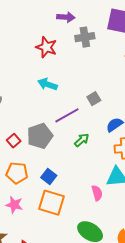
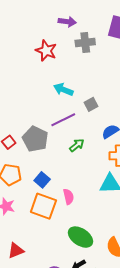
cyan arrow: (47, 84) -> (63, 90), moved
gray pentagon: (40, 136) -> (35, 139), turned -30
pink semicircle: (97, 193) -> (69, 197), moved

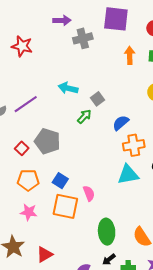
red star: (46, 51) -> (22, 46), moved
purple line: (63, 120) -> (26, 104), moved
green arrow: (77, 145) -> (84, 116), moved
green ellipse: (80, 237) -> (107, 232), turned 60

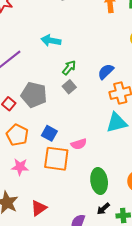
gray square: (98, 99) -> (69, 87), moved
orange pentagon: (28, 180) -> (17, 135), turned 30
pink semicircle: (89, 193) -> (79, 144), turned 98

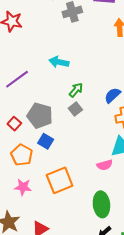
blue square: (49, 133) -> (46, 141), moved
pink semicircle: (79, 144) -> (105, 165), moved
orange square: (56, 159) -> (60, 180), turned -32

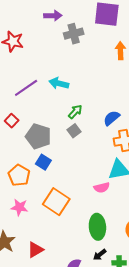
purple line: (17, 79) -> (26, 88), moved
red square: (14, 124) -> (12, 121), moved
orange square: (60, 180) -> (56, 202), turned -36

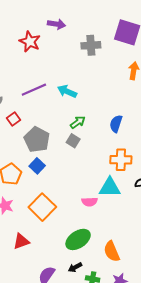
purple arrow: (53, 16) -> (57, 24), moved
blue semicircle: (112, 118) -> (116, 124), moved, turned -42
gray square: (74, 131) -> (73, 141), turned -32
green ellipse: (97, 227) -> (78, 239), turned 50
red triangle: (35, 250) -> (21, 241), moved

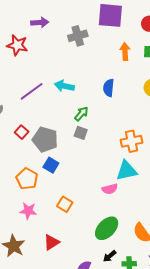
red square: (14, 119) -> (22, 132), moved
blue semicircle: (116, 124) -> (109, 88), moved
orange square: (42, 207) -> (65, 204), size x0.6

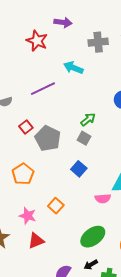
cyan arrow: (64, 86) -> (73, 68), moved
blue square: (51, 165) -> (79, 169), moved
pink star: (28, 211) -> (28, 216), moved

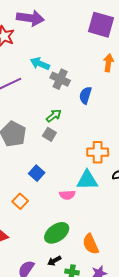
purple arrow: (63, 22) -> (30, 18), size x1.5
gray cross: (98, 42) -> (60, 79), moved, turned 30
blue square: (79, 169) -> (37, 173), moved

